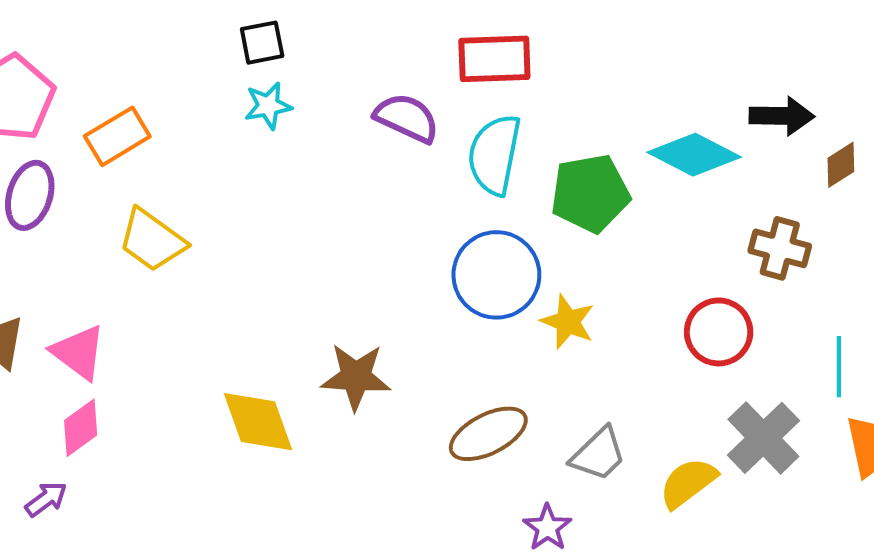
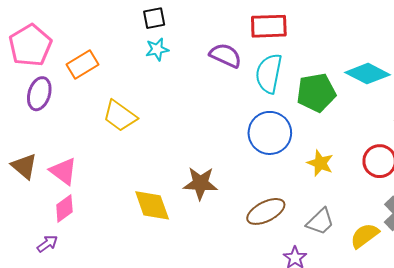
yellow trapezoid: (152, 240) -> (120, 116), moved
yellow star: (568, 322) -> (320, 163), moved

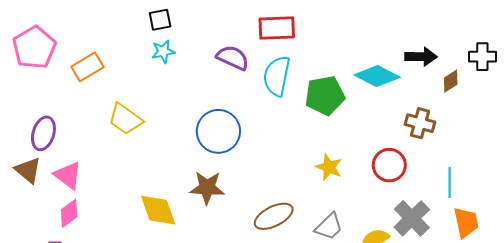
purple ellipse: (39, 94) -> (43, 133), moved
blue circle: (270, 133) -> (218, 131), moved

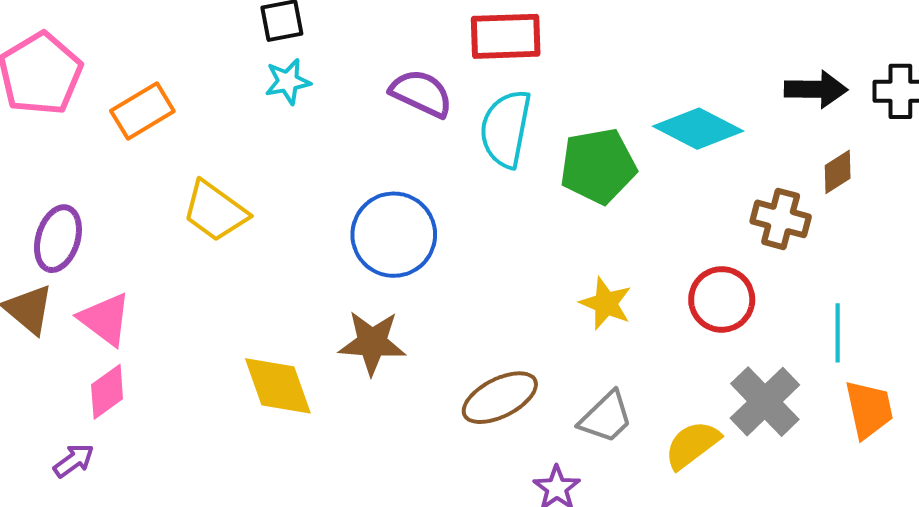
black arrow: (421, 57) -> (816, 89), moved
brown diamond: (451, 81) -> (838, 172), moved

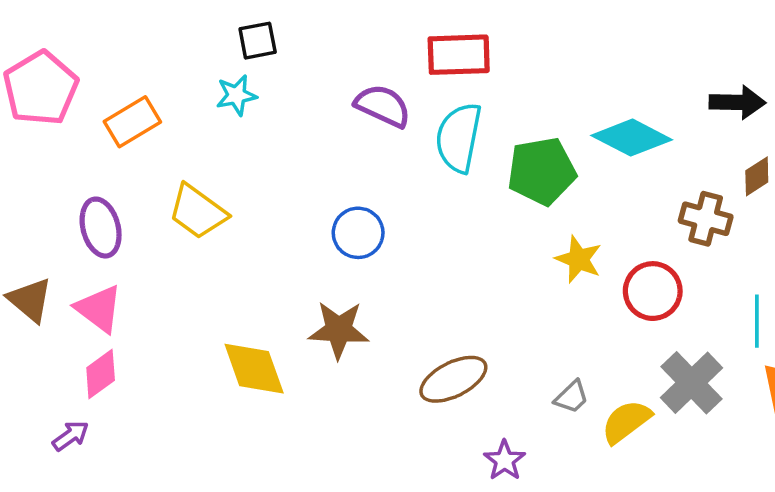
cyan star: (288, 81) -> (236, 95), moved
blue circle: (394, 235) -> (358, 233), size x0.7
purple ellipse: (58, 239) -> (101, 228), moved, turned -32
yellow star: (606, 303) -> (579, 259), moved
gray trapezoid: (606, 417) -> (572, 397), moved, size x0.7

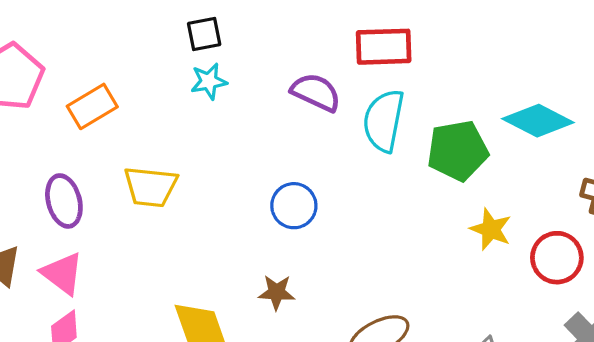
cyan star: (236, 95) -> (209, 81), moved
yellow trapezoid: (198, 212) -> (151, 187), turned -30
brown star: (339, 330) -> (277, 292), size x0.7

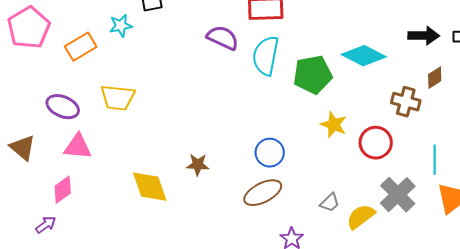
cyan star: (209, 81) -> (121, 26), moved
purple ellipse: (64, 201) -> (63, 107), turned -52
blue circle: (294, 206) -> (270, 153), moved
pink triangle: (62, 273) -> (78, 147), moved, turned -32

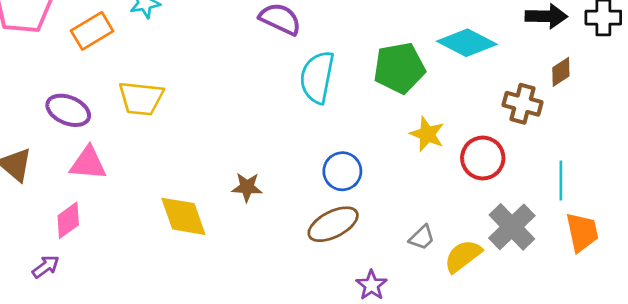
cyan semicircle: (266, 56) -> (317, 77), moved

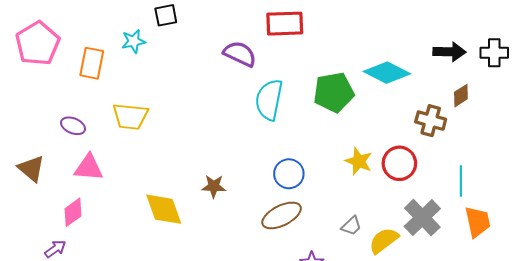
orange rectangle: (92, 31) -> (92, 63), turned -48
purple ellipse: (68, 110) -> (73, 126), size x0.7
yellow star: (427, 134) -> (359, 161), moved

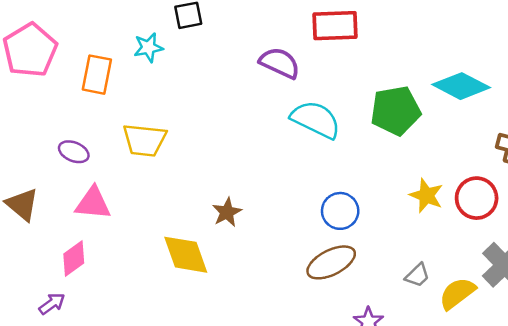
cyan semicircle: (269, 100) -> (316, 120), turned 105
brown star: (214, 186) -> (227, 212), moved, turned -30

